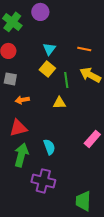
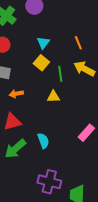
orange line: (84, 49) -> (78, 43), turned 56
green arrow: (21, 155) -> (15, 149), turned -145
purple cross: (43, 181) -> (49, 182), moved

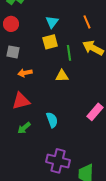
yellow square: (41, 63) -> (50, 42), turned 35
green arrow: (15, 149) -> (24, 128), size x0.6

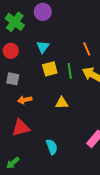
cyan triangle: (52, 22) -> (43, 47), moved
green line: (69, 53) -> (70, 71), moved
green arrow: (24, 128) -> (13, 163), moved

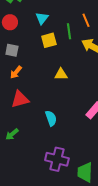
green line: (70, 71) -> (69, 31), moved
orange arrow: (25, 100) -> (16, 72), moved, turned -40

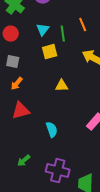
orange line: (86, 20) -> (83, 25), moved
green line: (69, 31) -> (63, 34), moved
green arrow: (12, 134) -> (24, 161), moved

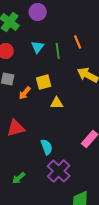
yellow square: (50, 52) -> (44, 82), moved
orange arrow: (17, 84) -> (25, 93), moved
purple cross: (58, 171) -> (59, 171), moved, turned 30

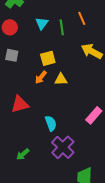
orange arrow: (25, 93) -> (41, 77), moved

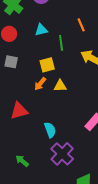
cyan triangle: (42, 23) -> (41, 30), turned 40
green line: (62, 27) -> (61, 43), moved
green arrow: (23, 154) -> (22, 161), turned 80

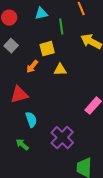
gray square: (11, 62) -> (11, 46), turned 32
orange arrow: (40, 84) -> (32, 67), moved
cyan semicircle: (50, 130) -> (31, 120), moved

